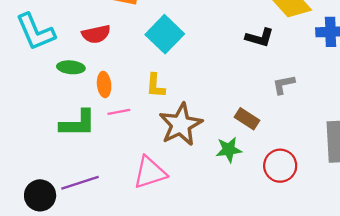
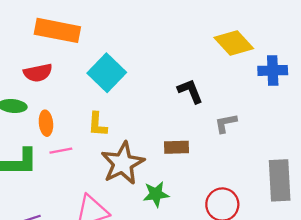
black L-shape: (260, 38) -> (190, 91), moved, turned -128
brown rectangle: (247, 119) -> (177, 147), moved, turned -35
green star: (229, 150) -> (156, 194), moved

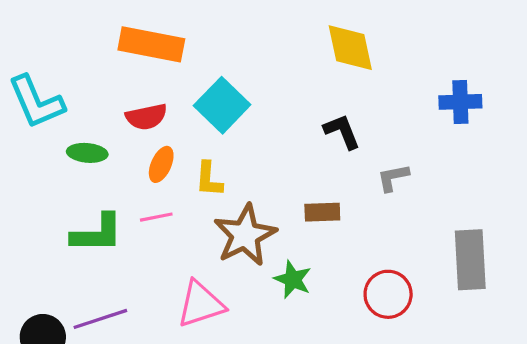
yellow diamond: (234, 43) -> (350, 48), moved, turned 30
red semicircle: (38, 73) -> (146, 117), moved
orange ellipse: (46, 123) -> (161, 164), moved, turned 30
green star: (156, 194) -> (293, 279), turned 30

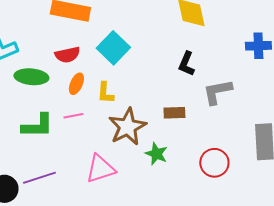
black L-shape: (342, 132) -> (186, 64), turned -135
green ellipse: (87, 153) -> (31, 77), size x1.4
gray L-shape: (393, 178) -> (217, 92), size x1.5

